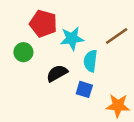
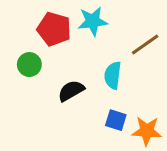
cyan star: (72, 39) -> (93, 21), moved
blue square: (84, 89) -> (116, 120), moved

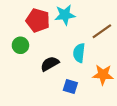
blue square: (116, 120) -> (70, 87), moved
orange star: (147, 131) -> (103, 75), moved

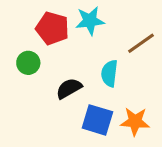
orange star: (103, 75) -> (135, 121), moved
blue square: (70, 87) -> (97, 120), size x1.5

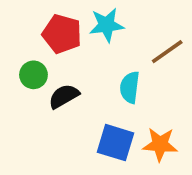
black semicircle: (69, 88) -> (64, 96), moved

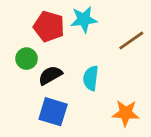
cyan semicircle: (130, 87) -> (91, 78), moved
blue square: (115, 143) -> (53, 112), moved

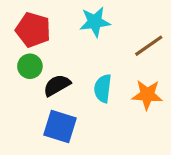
red pentagon: (49, 26) -> (33, 30), moved
orange star: (126, 113) -> (147, 95), moved

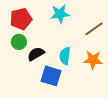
red pentagon: (33, 30) -> (21, 19), turned -30
blue square: (60, 126) -> (51, 76), moved

